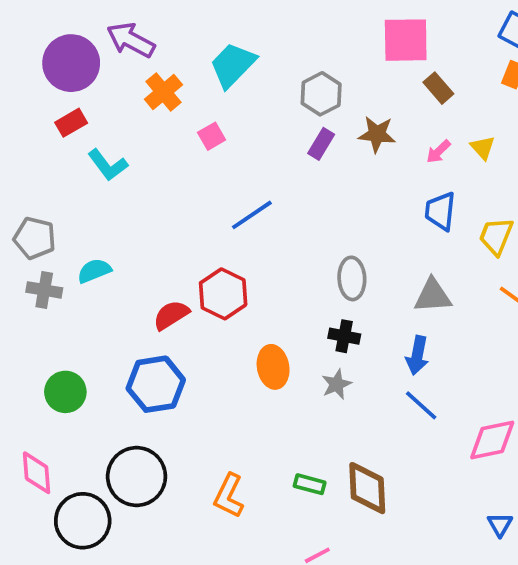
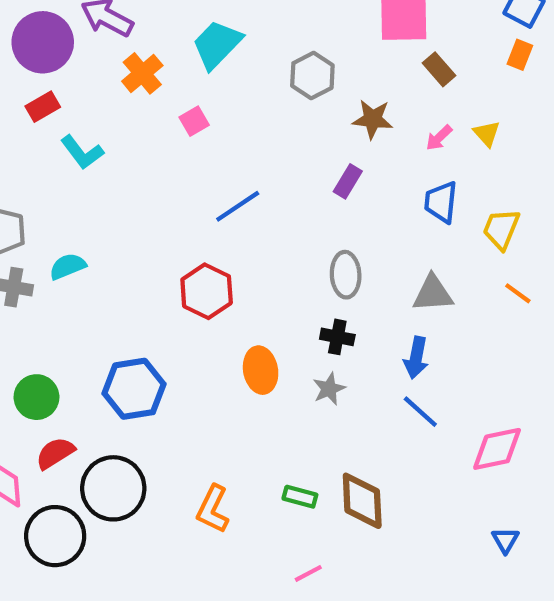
purple rectangle: (321, 144) -> (348, 181), moved
red semicircle: (171, 315) -> (55, 453), moved

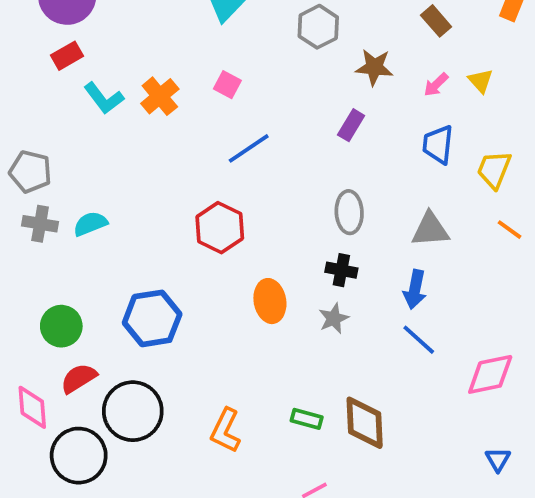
orange cross: (142, 73) -> (160, 96), moved
pink square: (194, 121) -> (227, 85), moved, turned -32
cyan semicircle: (68, 266) -> (90, 224), moved

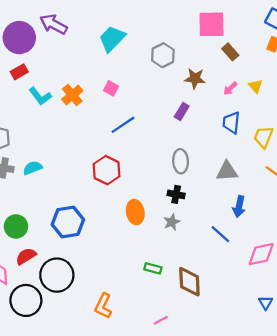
blue arrow: (415, 289) -> (239, 207), moved
green rectangle: (307, 419) -> (153, 268), moved
orange L-shape: (225, 430) -> (103, 306), moved

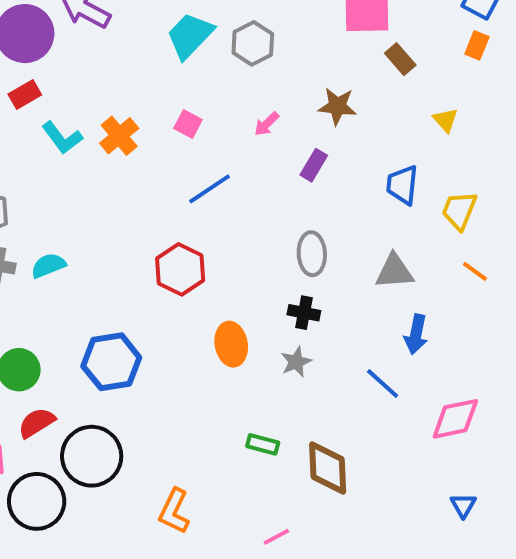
gray hexagon: (163, 55) -> (253, 43), moved
pink arrow: (230, 88) -> (267, 124), moved

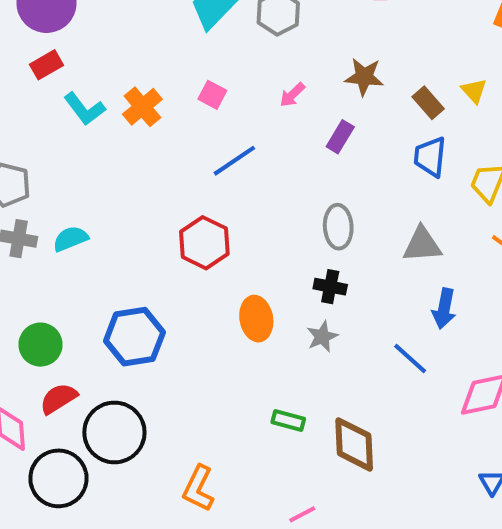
brown rectangle: (400, 59) -> (428, 103), moved

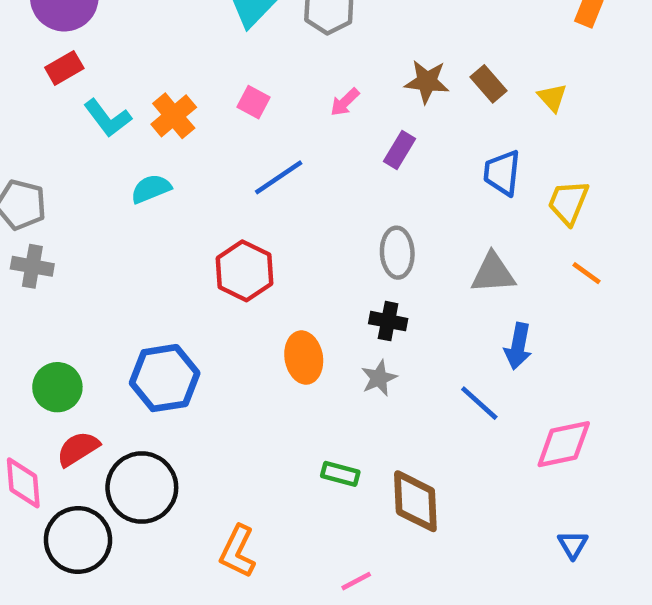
brown rectangle: (428, 103) -> (488, 84), moved
cyan semicircle: (70, 239) -> (151, 189), moved

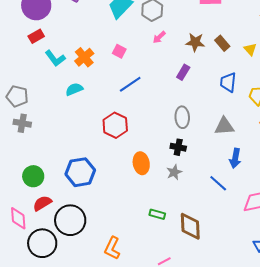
pink arrow: (345, 102) -> (159, 37), moved

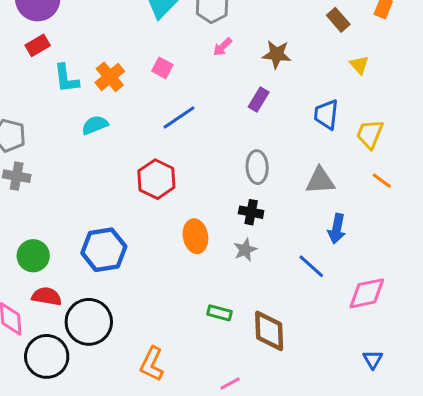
brown rectangle: (222, 43) -> (338, 20), moved
cyan L-shape: (55, 58) -> (66, 78), turned 30
red semicircle: (42, 203) -> (47, 296), turned 42

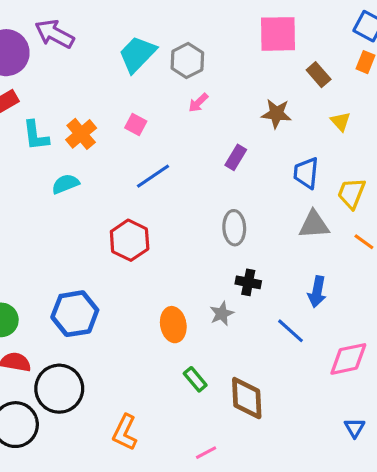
brown star: (277, 54) -> (276, 114), moved
gray triangle: (320, 181) -> (314, 225), moved
black cross: (251, 212) -> (248, 282), moved
orange ellipse: (195, 236) -> (173, 325), moved
green rectangle: (220, 313) -> (195, 379), turned 35

